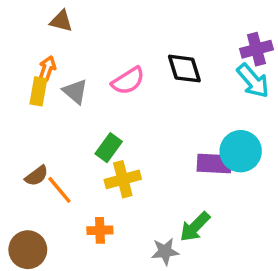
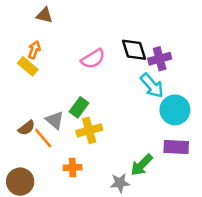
purple cross: (256, 49) -> (160, 59), moved
cyan arrow: (253, 81) -> (152, 86), moved
yellow rectangle: (38, 91) -> (28, 66), turned -60
gray triangle: (75, 91) -> (55, 120), moved
purple rectangle: (214, 164) -> (176, 147), moved

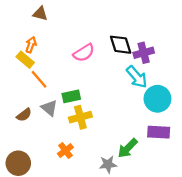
green rectangle: (79, 107) -> (71, 96), turned 42
orange line: (43, 138) -> (39, 79), moved
orange cross: (73, 167) -> (65, 151), turned -35

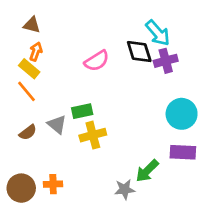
brown triangle: (40, 14) -> (32, 25), moved
cyan arrow: (137, 77) -> (158, 33), moved
orange line: (39, 79) -> (27, 91), moved
orange cross: (65, 151) -> (53, 184), moved, turned 35

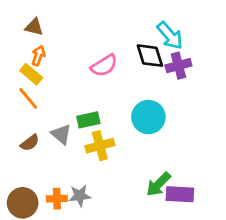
cyan circle: (182, 114) -> (148, 117), moved
purple rectangle: (183, 152) -> (180, 194), moved
gray star: (125, 189) -> (80, 196), moved

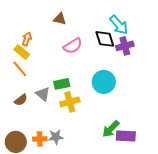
brown triangle: (34, 27) -> (60, 19), moved

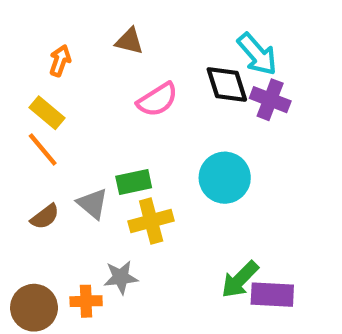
orange arrow: (27, 39) -> (60, 61), moved
purple cross: (125, 46) -> (270, 100), turned 36
gray star: (56, 137) -> (121, 277), moved

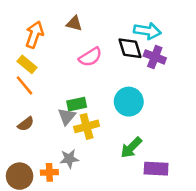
cyan arrow: (257, 54) -> (147, 31), turned -40
orange arrow: (60, 61) -> (34, 35), size x1.5
gray triangle: (93, 204) -> (67, 116), moved, turned 30
green arrow: (240, 279) -> (131, 148), moved

